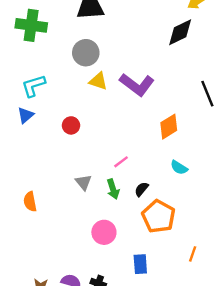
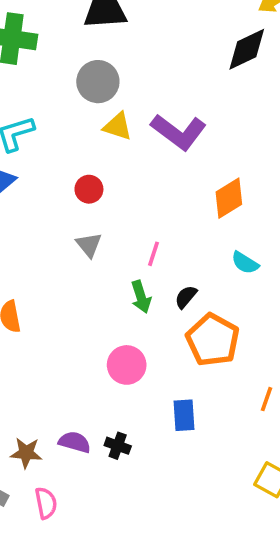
red circle: (71, 125) -> (89, 189), moved
pink line: (121, 162) -> (154, 254), turned -35
gray triangle: (84, 182) -> (89, 245), moved

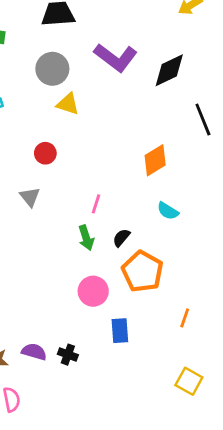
black diamond: (247, 49) -> (169, 70), moved
purple L-shape: (179, 132) -> (116, 58), moved
gray triangle: (89, 245) -> (30, 197), moved
pink circle: (127, 365) -> (93, 291), moved

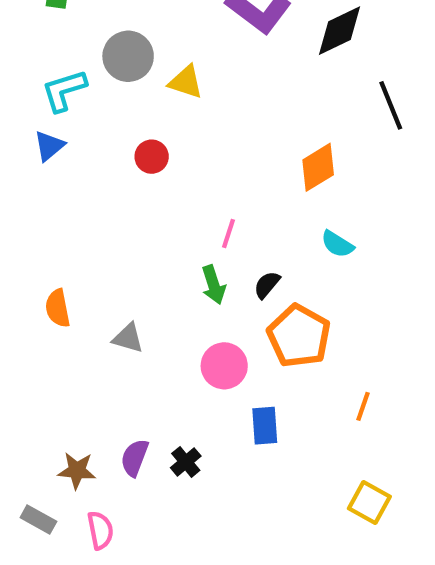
gray circle: (52, 69) -> (128, 56), moved
gray triangle: (30, 197) -> (128, 338), moved, turned -35
purple semicircle: (34, 352) -> (135, 458), turned -85
black cross: (68, 355) -> (186, 462), turned 30

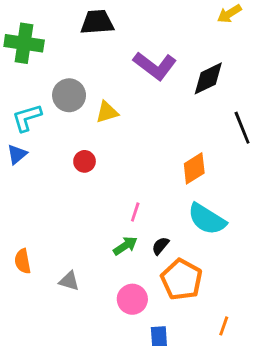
yellow triangle: (186, 82) -> (107, 112), turned -35
cyan semicircle: (337, 244) -> (207, 219), size x1.8
green arrow: (214, 285) -> (125, 246), turned -105

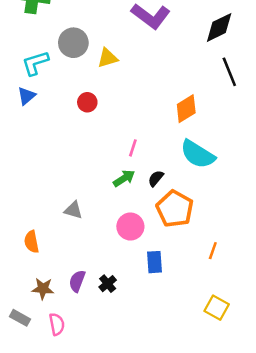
black diamond: (208, 78) -> (219, 27), moved
orange semicircle: (23, 261) -> (32, 242), moved

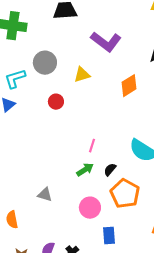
yellow triangle: (108, 58) -> (82, 75), moved
red circle: (87, 102) -> (56, 102), moved
orange diamond: (186, 109) -> (129, 86), moved

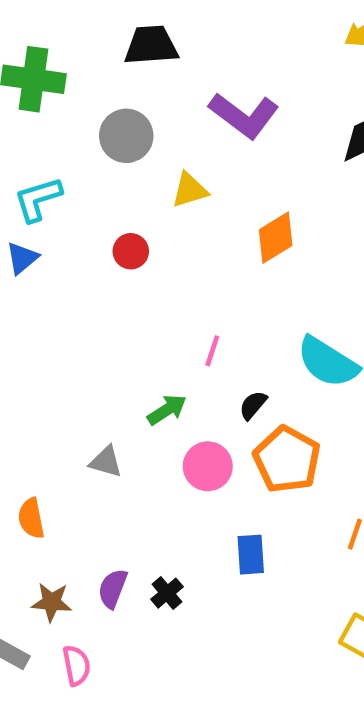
gray circle: (45, 63) -> (126, 136), moved
orange diamond: (129, 86) -> (276, 238), moved
green arrow: (85, 170) -> (167, 410), moved
pink circle: (90, 208) -> (208, 466), moved

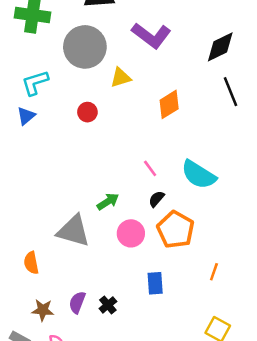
gray circle: (126, 136) -> (85, 47), size x1.4
pink line: (212, 351) -> (150, 168), moved, turned -54
gray triangle: (106, 462) -> (73, 231), size x1.8

